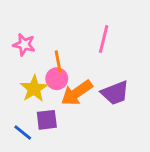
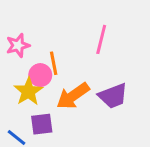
pink star: (24, 45) -> (18, 45), turned -30
pink circle: (57, 79) -> (40, 75), moved

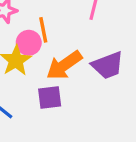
purple square: (42, 124) -> (50, 98), moved

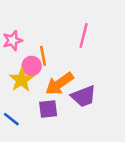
purple trapezoid: (108, 65) -> (84, 96), moved

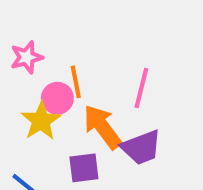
pink line: (84, 35) -> (141, 88), moved
orange arrow: (59, 84) -> (102, 127), turned 88

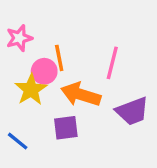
orange arrow: (102, 127) -> (81, 95), turned -36
purple trapezoid: (141, 147) -> (132, 111), moved

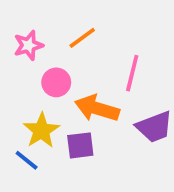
orange line: (59, 58) -> (82, 38), moved, turned 65
yellow star: (31, 90) -> (41, 131), moved

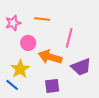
orange line: (82, 38) -> (42, 19), turned 42
purple square: (80, 145) -> (52, 86), moved

